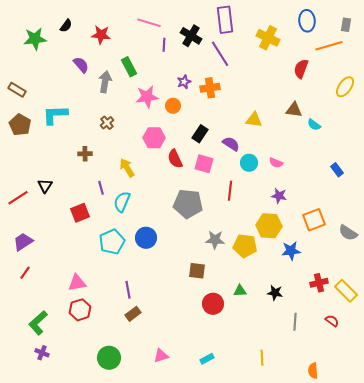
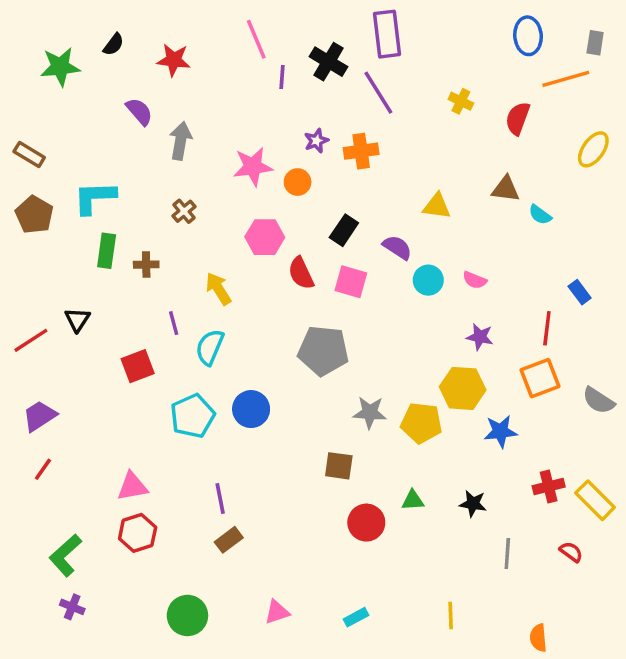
pink line: (149, 23) -> (256, 39), turned 50
yellow cross: (268, 38) -> (461, 101), moved, size x0.6
green rectangle: (129, 67) -> (107, 251), moved, turned 36
red line: (230, 191) -> (547, 328), moved

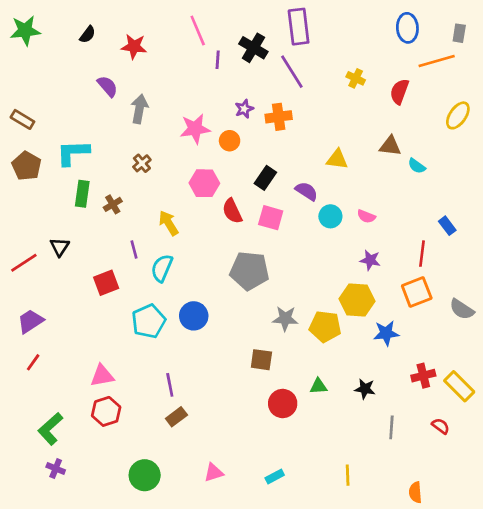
green star: (60, 67) -> (25, 31), moved
brown cross: (146, 265) -> (113, 204), turned -30

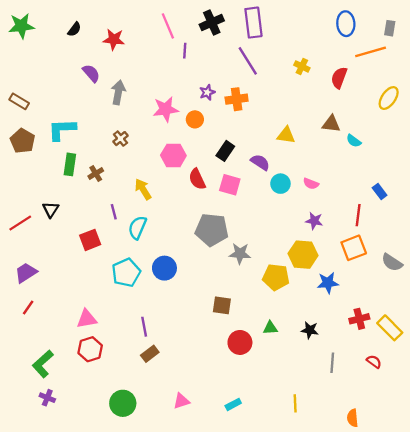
black cross: (253, 48) -> (212, 23), moved, turned 35
gray star: (285, 319) -> (240, 253), moved

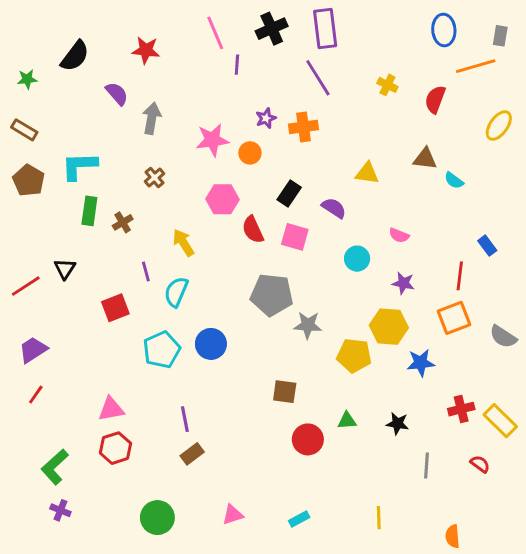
green star: (21, 26) -> (27, 79), moved, size x0.6
black semicircle: (74, 29) -> (75, 56), moved, size x1.6
cyan circle: (280, 184) -> (357, 259), moved

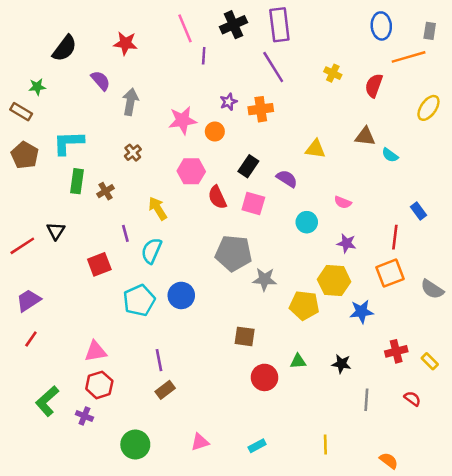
green star: (27, 79) -> (37, 87), moved
yellow rectangle: (500, 421) -> (430, 361), size x0.6
purple cross: (60, 510) -> (84, 416), moved
orange semicircle: (453, 536) -> (389, 461), turned 132

